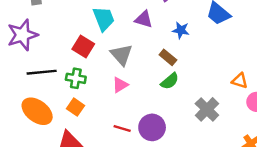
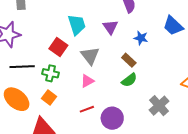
purple triangle: (144, 19) -> (110, 27), turned 35
red line: (122, 128) -> (87, 109), moved, turned -40

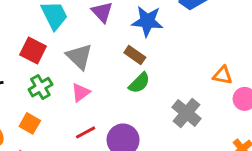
blue star: (141, 38) -> (147, 21), size x1.5
green cross: (51, 73) -> (40, 87), moved, turned -35

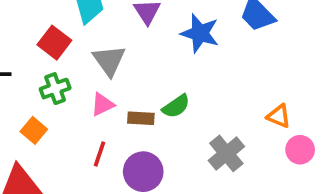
brown rectangle: (135, 55) -> (141, 118), moved, turned -42
red line: (86, 132) -> (99, 154), turned -54

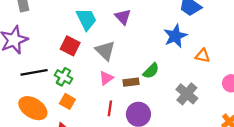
blue star: (200, 33) -> (175, 36), moved, turned -30
green cross: (55, 89) -> (63, 77), moved, turned -30
orange triangle: (279, 116) -> (203, 56), moved

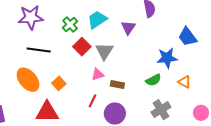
cyan trapezoid: (86, 19) -> (97, 20), turned -115
red square: (70, 46) -> (82, 47), moved
green semicircle: (151, 71) -> (153, 80), moved
green cross: (63, 77) -> (70, 24), moved

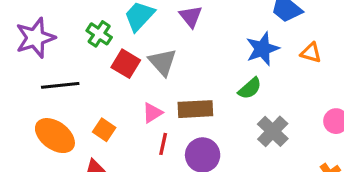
pink triangle: (98, 74) -> (152, 113), moved
orange triangle: (185, 82) -> (311, 53), moved
brown rectangle: (117, 85) -> (195, 109), size x1.5

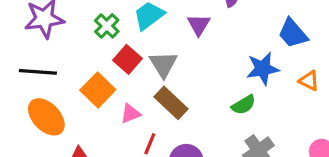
black line: (60, 85) -> (38, 72), moved
brown rectangle: (195, 109) -> (171, 103), moved, turned 36
pink triangle: (152, 113) -> (130, 113), moved
orange square: (104, 130) -> (98, 90), moved, size x1.5

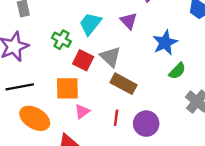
blue star: (263, 69) -> (165, 43), moved
orange square: (98, 90) -> (67, 88), turned -30
pink triangle: (130, 113) -> (82, 111), moved

